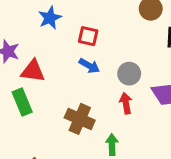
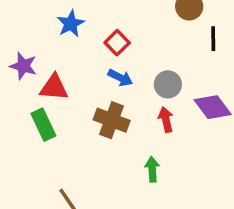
red square: (88, 36) -> (117, 43), turned 36
brown cross: (80, 119) -> (112, 120), moved

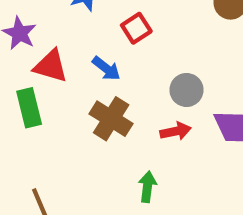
blue arrow: (120, 78) -> (106, 69), moved
red arrow: (166, 120) -> (176, 131), turned 80

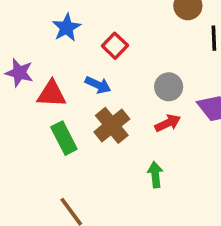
green rectangle: (29, 108) -> (64, 138), moved
brown cross: (111, 119) -> (112, 125), turned 32

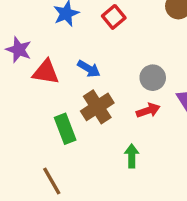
red square: (115, 46) -> (114, 17), moved
green rectangle: (64, 138) -> (65, 129), moved

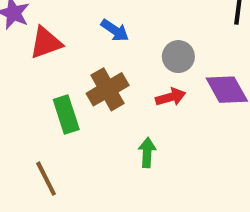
blue arrow: (89, 69) -> (115, 30), moved
red triangle: (46, 72) -> (46, 43), turned -32

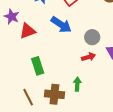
blue arrow: (115, 30) -> (61, 25), size x1.5
brown cross: (108, 89) -> (54, 94), moved, turned 36

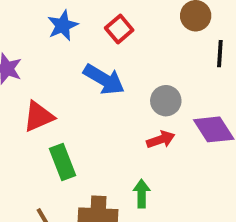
red triangle: (28, 31) -> (39, 116), moved

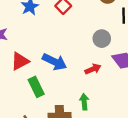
blue arrow: (104, 79) -> (55, 62), moved
gray circle: (166, 101) -> (102, 39), moved

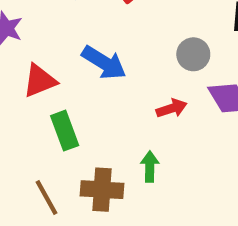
blue arrow: (55, 62) -> (104, 63), moved

